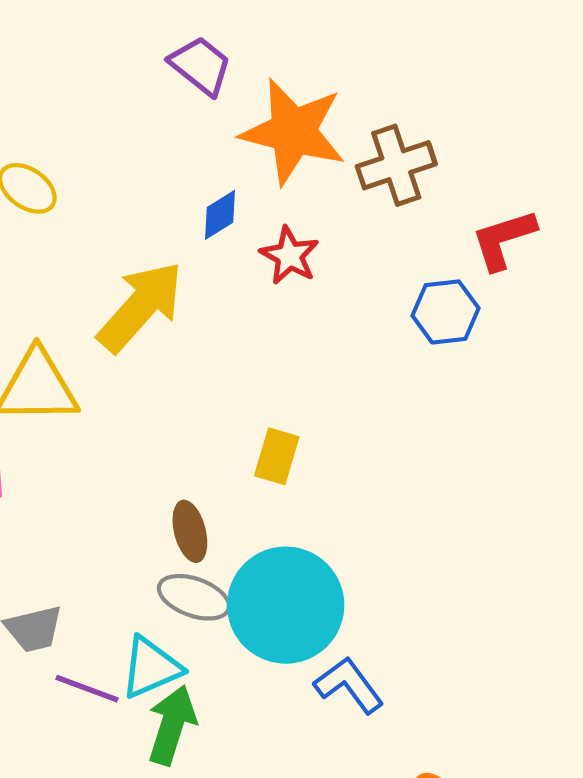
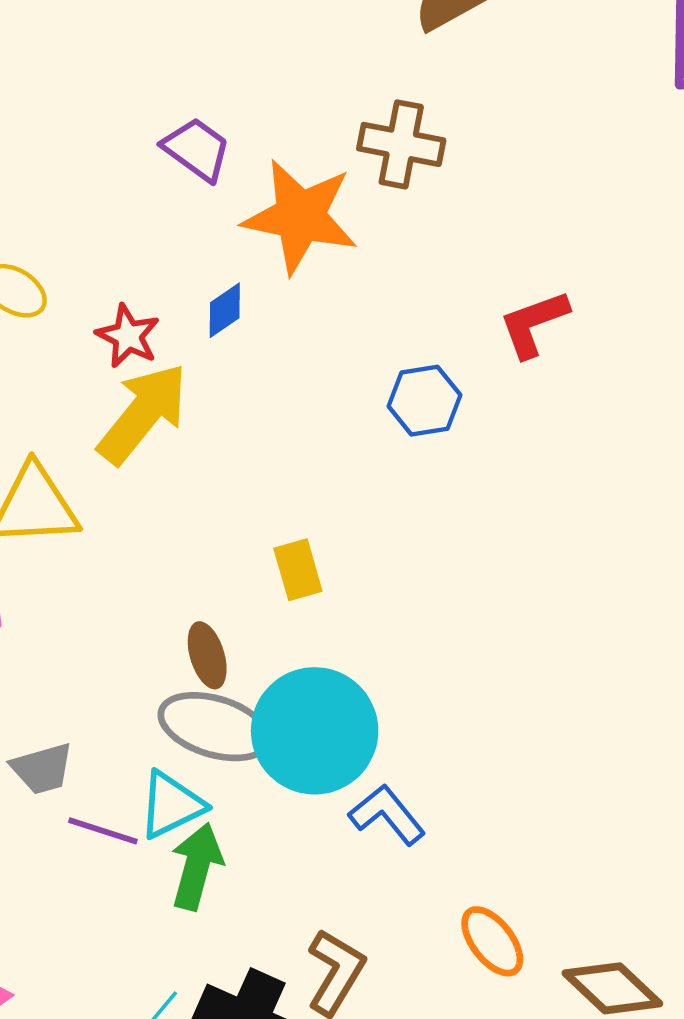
brown cross: (396, 165) -> (401, 144), moved, turned 32
red star: (289, 256) -> (128, 336), moved
blue hexagon: (445, 312) -> (424, 401), moved
yellow rectangle: (277, 456) -> (298, 570), turned -30
gray ellipse: (194, 597) -> (215, 727), size x1.4

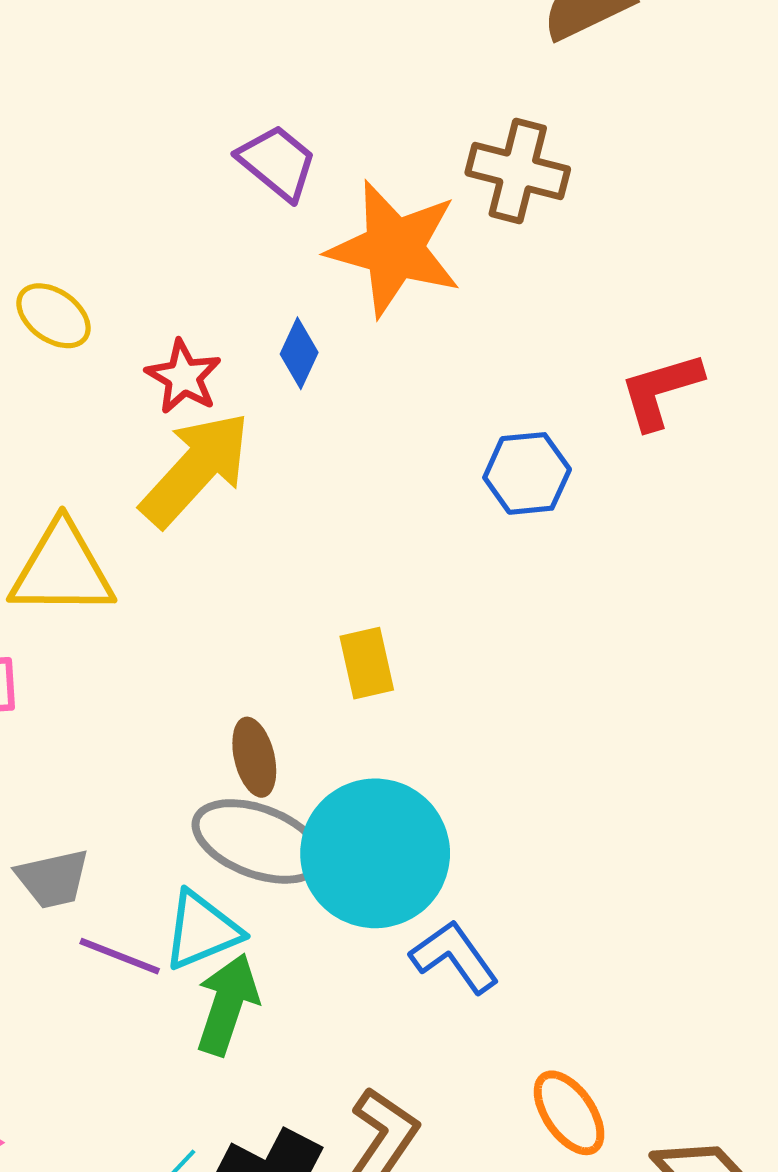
blue diamond: (225, 310) -> (299, 353), turned -34

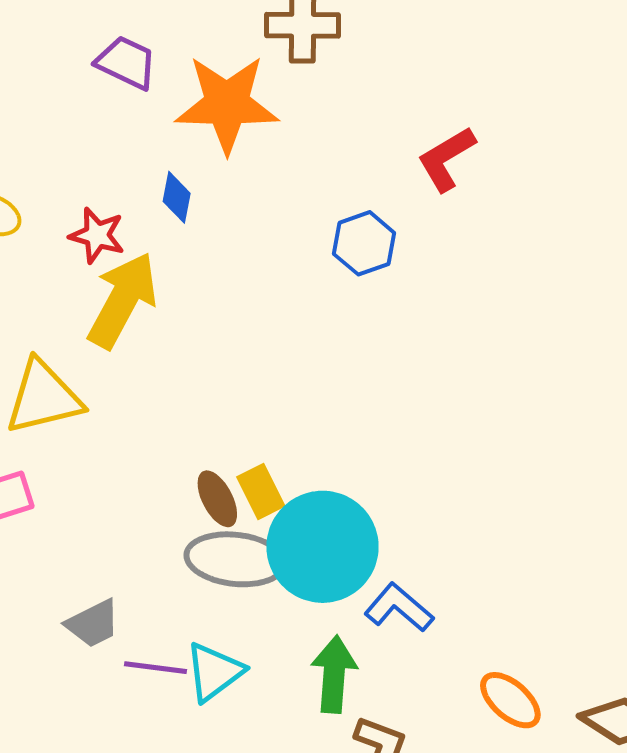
yellow rectangle: (367, 663) -> (261, 492), moved
cyan triangle: (202, 930) -> (214, 672), moved
green arrow: (227, 1004) -> (334, 674), moved

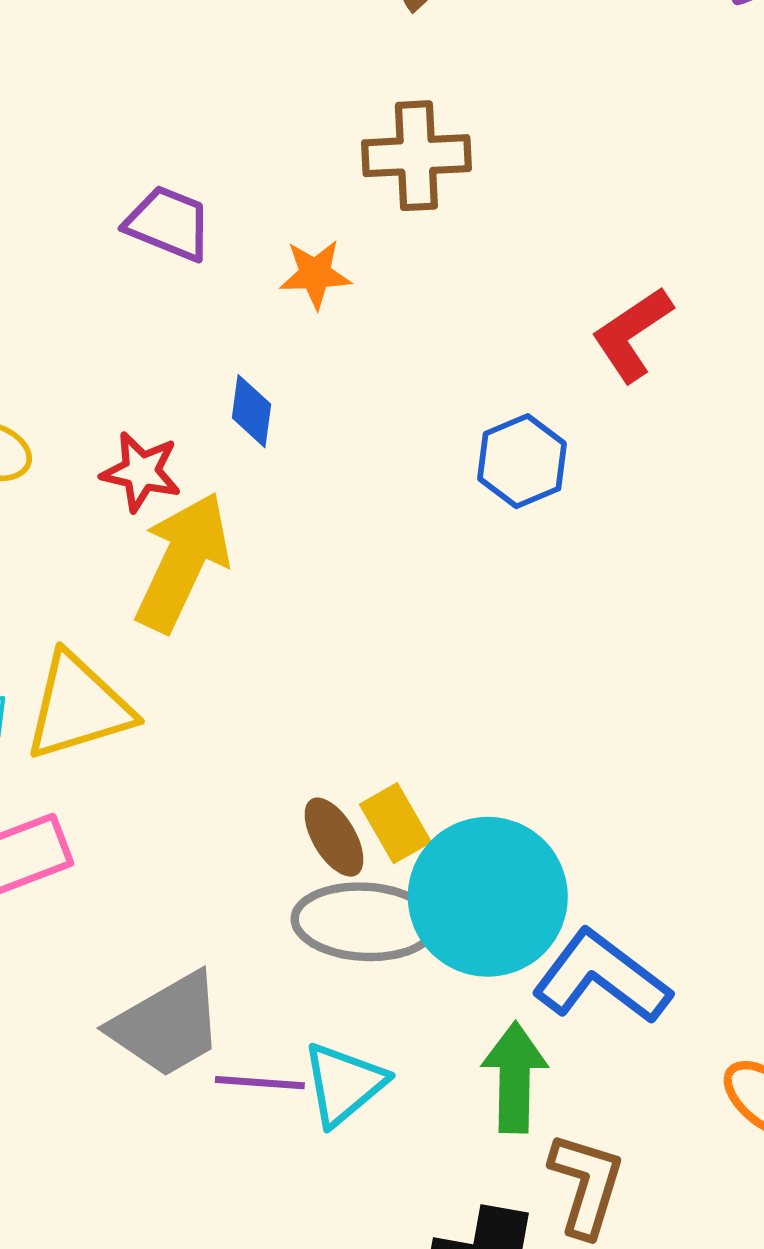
orange star: (227, 104) -> (315, 274), size x0.5
blue L-shape: (399, 608) -> (601, 977), size x1.4
gray trapezoid: (93, 624) -> (167, 1025), size x1.5

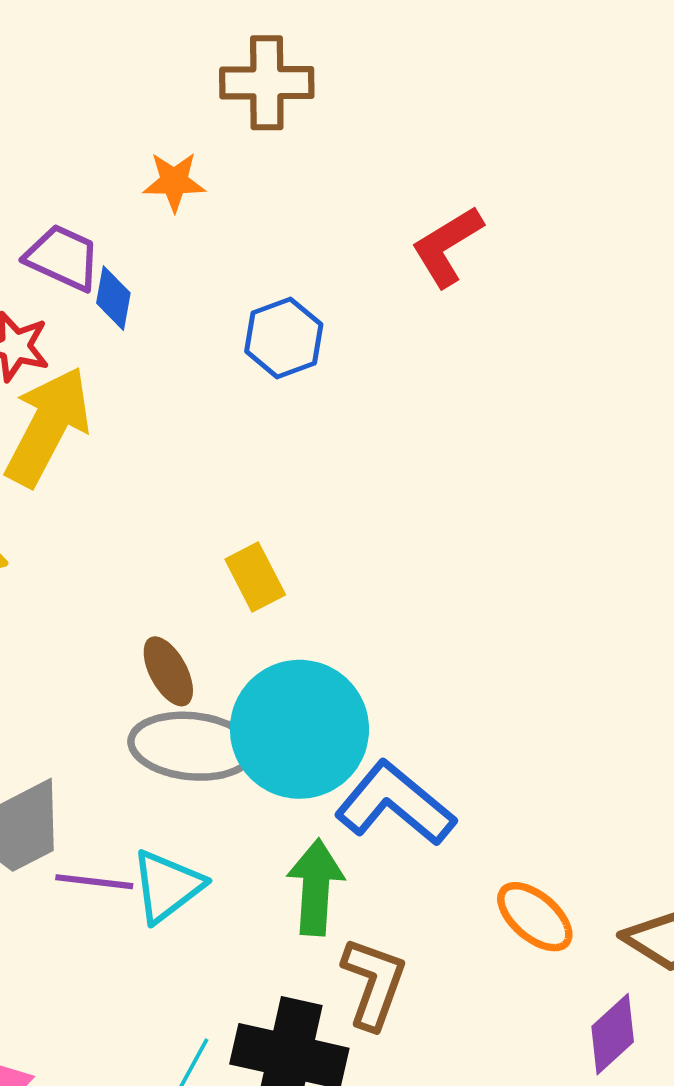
purple trapezoid: (169, 223) -> (63, 258), moved
blue hexagon: (522, 461) -> (284, 338), moved
yellow rectangle: (395, 823) -> (255, 577), moved

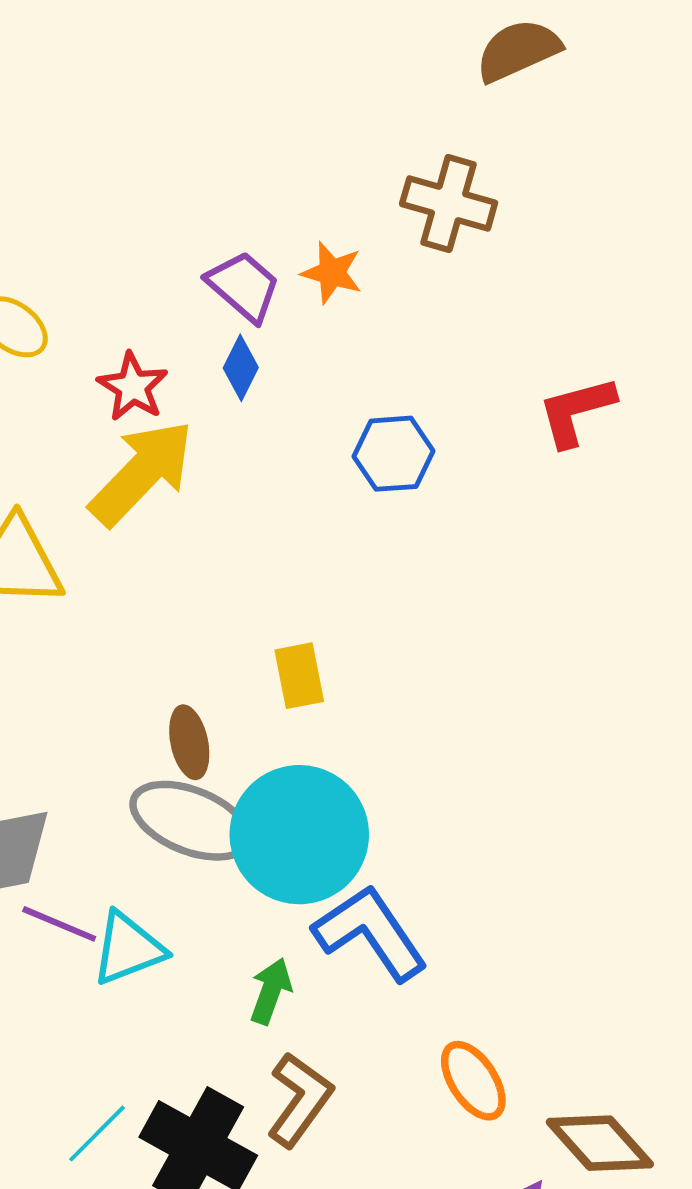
purple trapezoid: (63, 258) -> (244, 286), moved
green arrow: (316, 887) -> (271, 991), size x0.7

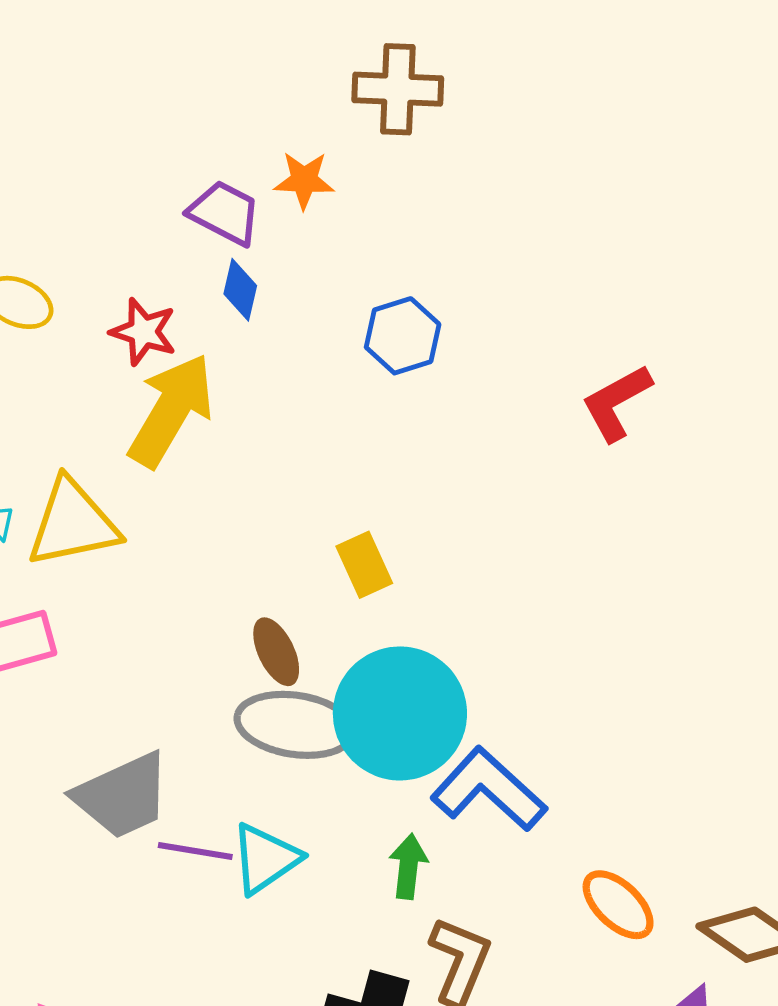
red L-shape: (576, 411) -> (616, 403), moved

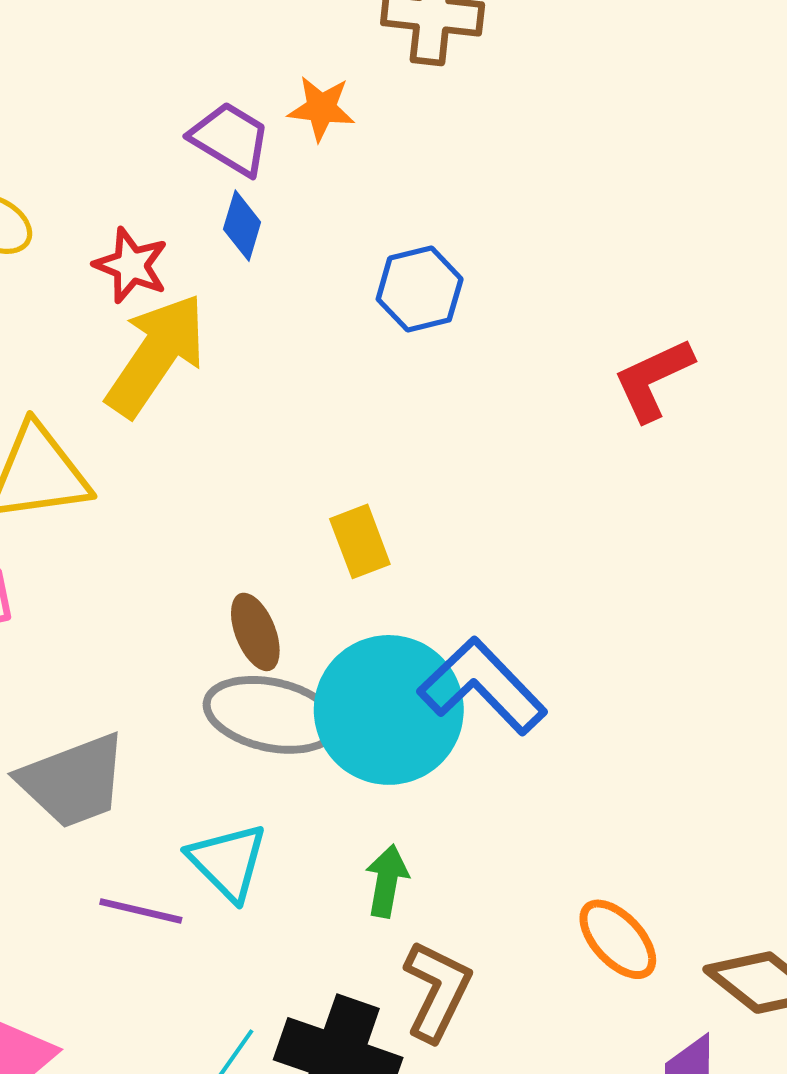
blue L-shape: (489, 789) -> (482, 686), moved
purple line: (195, 851) -> (141, 911), moved
cyan triangle: (265, 859) -> (228, 862), turned -44

